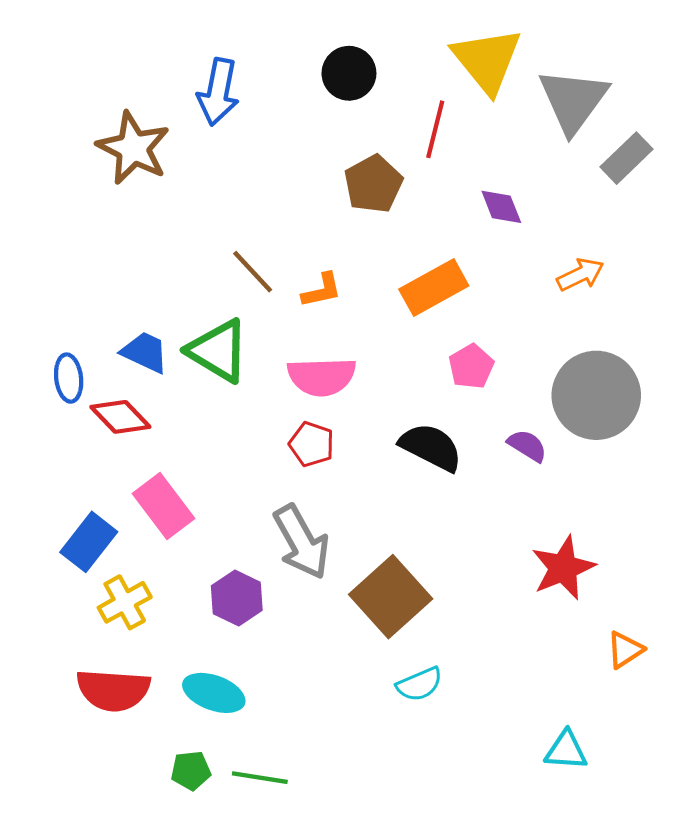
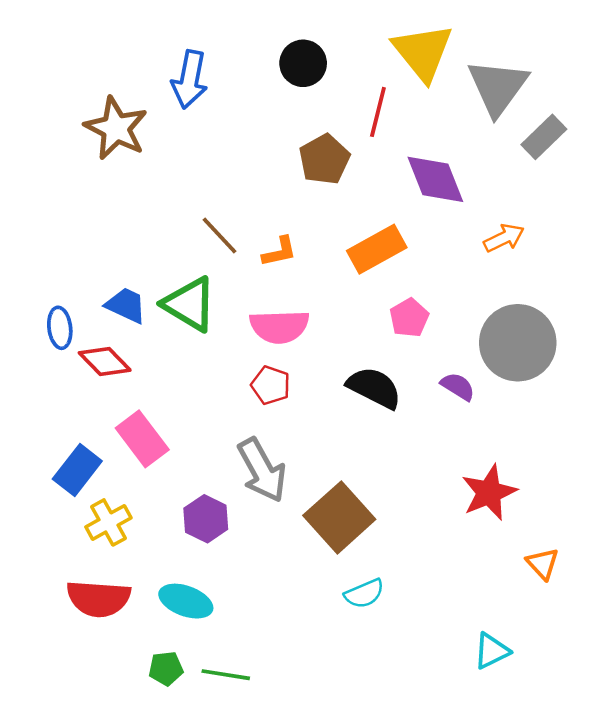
purple diamond: (501, 207) -> (435, 179), size x1.6
orange triangle: (625, 650) -> (543, 564), turned -40
cyan triangle: (566, 750) -> (492, 651), turned -30

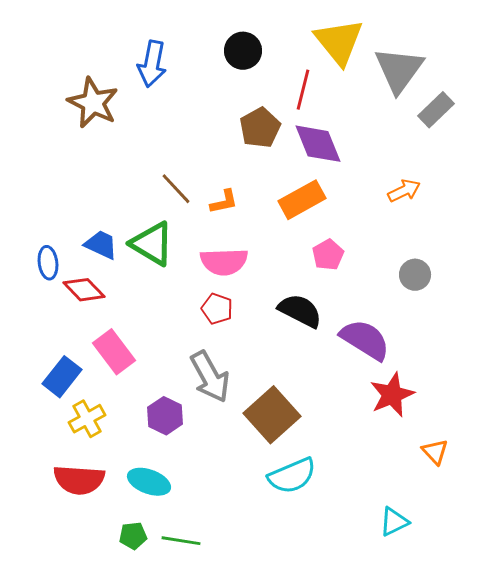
purple diamond: (435, 179) -> (318, 144), moved
gray circle: (518, 343) -> (415, 275), size x0.5
purple semicircle: (458, 386) -> (365, 340), moved, size x1.8
cyan semicircle: (364, 594) -> (292, 476), size x1.5

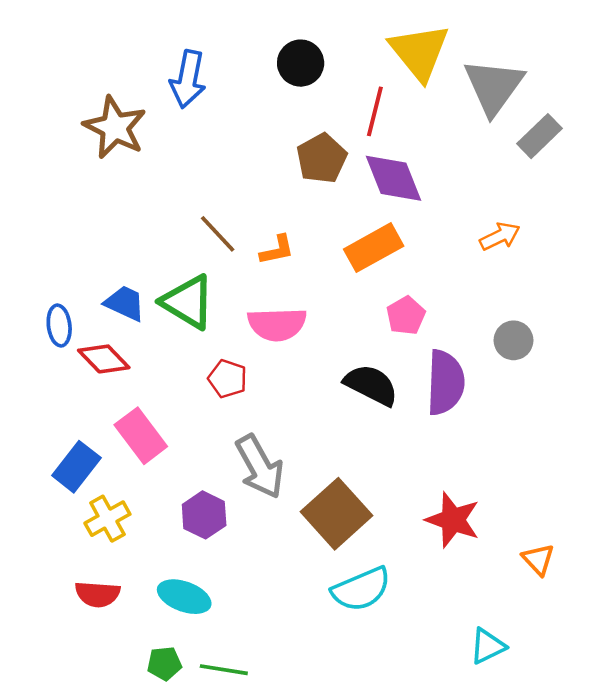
red pentagon: (217, 309) -> (228, 379), moved
purple semicircle: (365, 340) -> (445, 382), moved, turned 60
red star: (392, 395) -> (453, 520), moved, turned -30
red semicircle: (79, 480) -> (98, 594), size x0.7

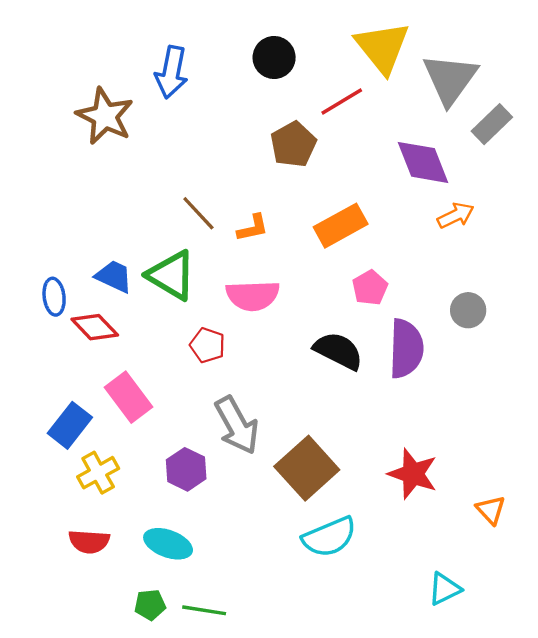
red line: (375, 111) -> (342, 101), turned 45
purple diamond: (393, 178) -> (423, 162), moved

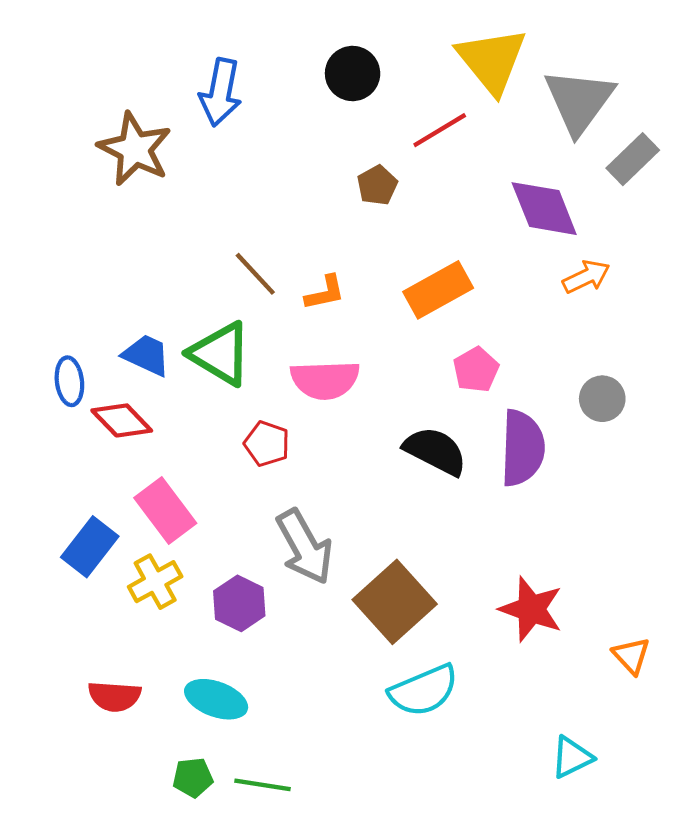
brown pentagon: (293, 144) -> (377, 185), size x0.7
yellow cross: (98, 473) -> (155, 582), moved

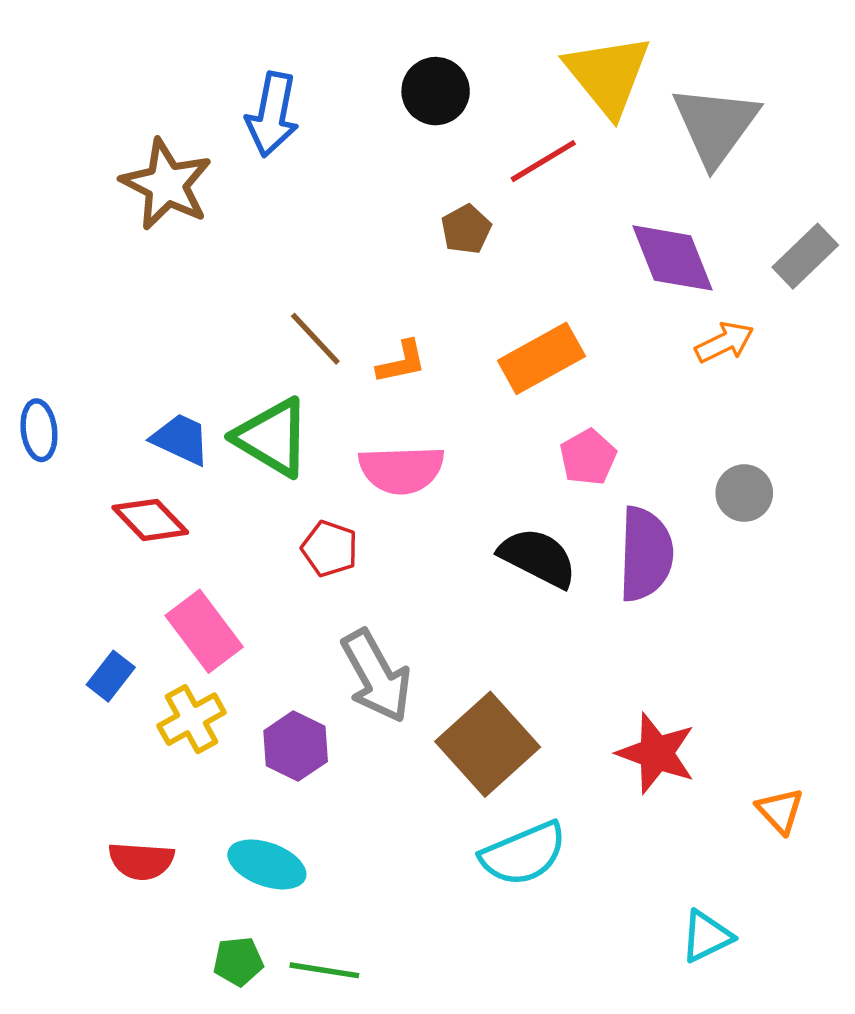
gray rectangle: (633, 159) -> (805, 256), moved
blue ellipse: (69, 381) -> (39, 430), moved
blue rectangle: (90, 547) -> (111, 676), size x0.7

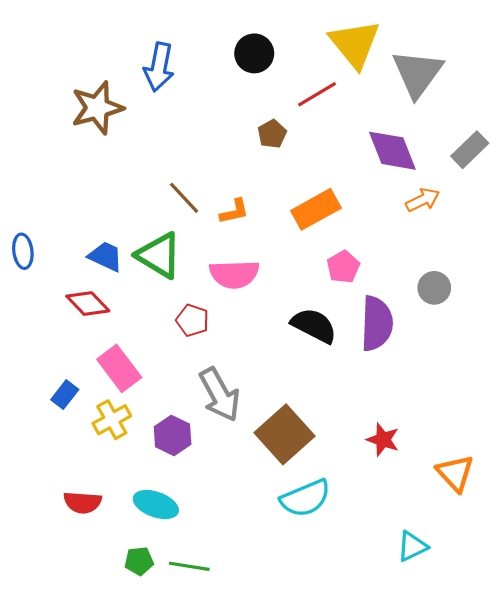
brown star: (166, 184) -> (97, 108), turned 30
red star: (656, 753) -> (383, 440), size x0.7
orange triangle: (780, 811) -> (455, 473), size x1.4

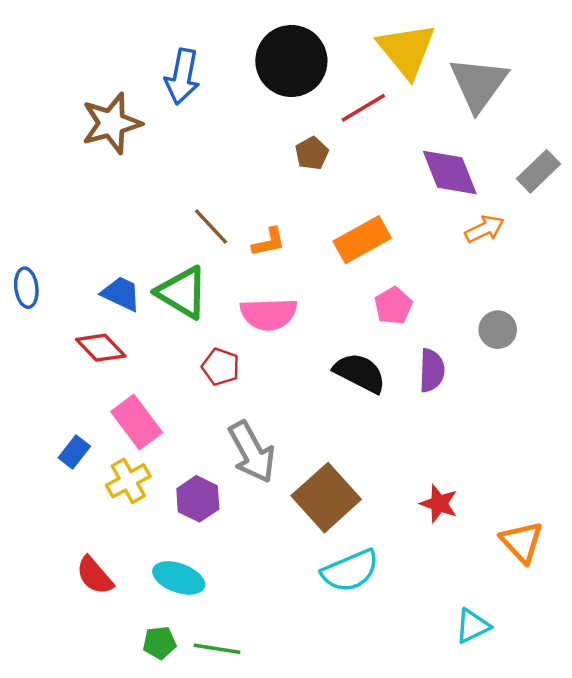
black circle: (254, 53) -> (291, 61), size x1.6
purple semicircle: (377, 323) -> (432, 370), size x0.7
red semicircle: (83, 502) -> (95, 576), turned 45

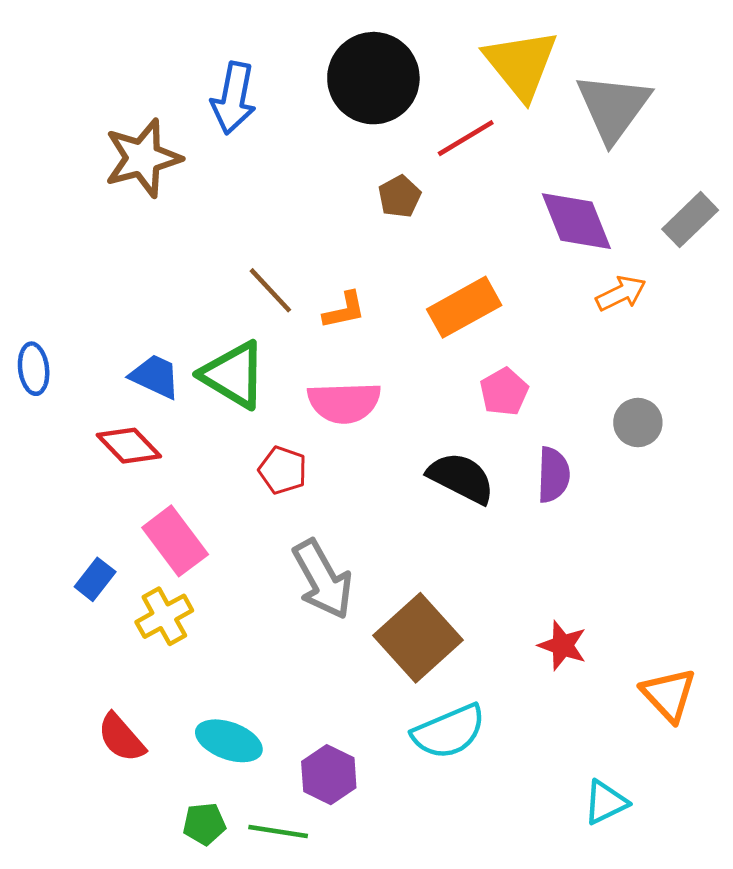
purple hexagon: (198, 499) -> (329, 775), moved

